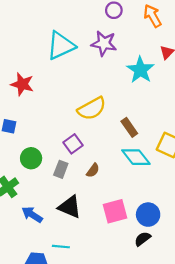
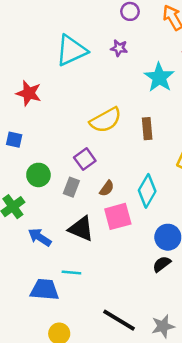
purple star: (104, 43) -> (119, 48), size x0.6
brown rectangle: (129, 127) -> (147, 129), moved, turned 30
cyan diamond: (136, 157) -> (147, 191), moved, turned 68
pink square: (115, 211) -> (118, 216), moved

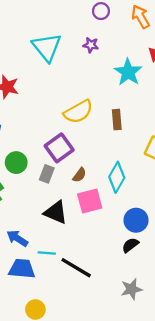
cyan triangle: (71, 51) -> (47, 47), turned -44
purple square: (85, 159) -> (59, 148), size x1.4
blue arrow: (40, 237) -> (17, 238), moved
black line: (119, 320) -> (76, 268), moved
gray star: (163, 326) -> (131, 289), moved

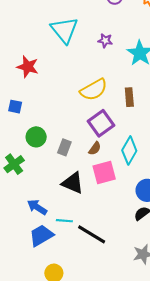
purple star: (91, 45) -> (105, 41), moved
purple square: (59, 148) -> (101, 123), moved
blue trapezoid: (22, 269) -> (41, 235), turned -35

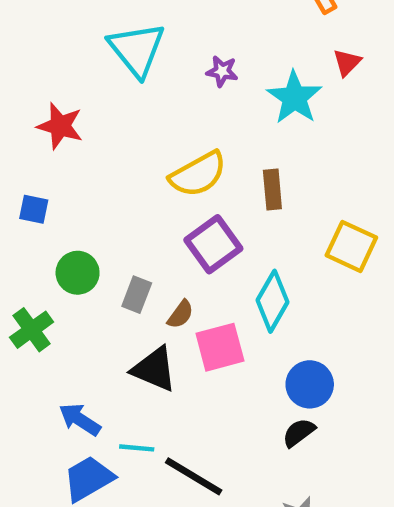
brown semicircle: (95, 148) -> (180, 314), moved

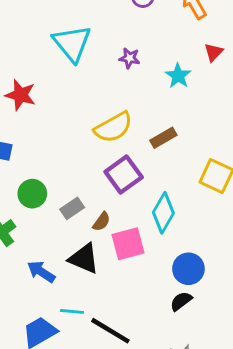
cyan star: (294, 98) -> (178, 76), size x0.7
brown rectangle: (272, 190) -> (163, 138), turned 65
gray rectangle: (137, 295) -> (72, 208), turned 35
blue arrow: (80, 419) -> (41, 272), moved

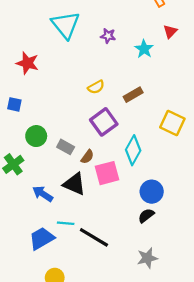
yellow semicircle: (113, 127) -> (96, 87), size x0.6
gray rectangle: (72, 208) -> (66, 147), turned 63

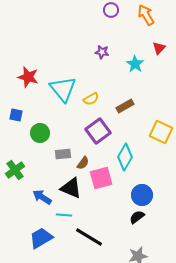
cyan triangle: (66, 25) -> (63, 89), moved
green circle: (36, 136) -> (40, 133), moved
gray rectangle: (66, 147) -> (63, 154), turned -35
cyan line: (66, 223) -> (64, 215), moved

